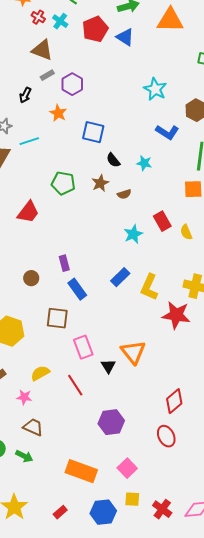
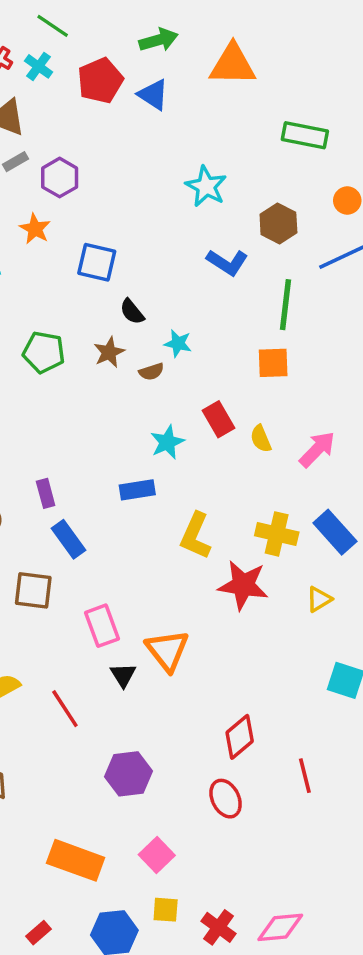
cyan star: (144, 163) -> (178, 343), moved
blue rectangle: (120, 277) -> (137, 490), moved, turned 36
pink rectangle: (83, 347) -> (102, 626), moved

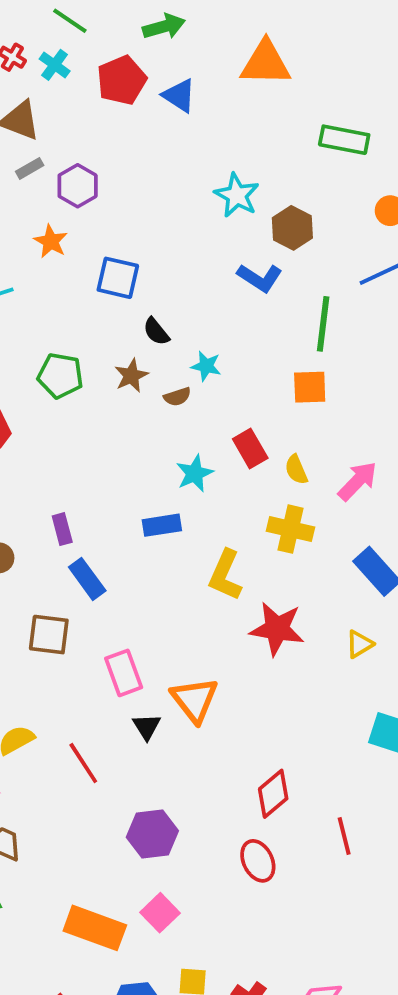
green arrow: (158, 40) -> (164, 27), moved
brown hexagon: (278, 223) -> (292, 228), moved
yellow cross: (277, 534) -> (290, 529), moved
pink square: (157, 855) -> (160, 913), moved

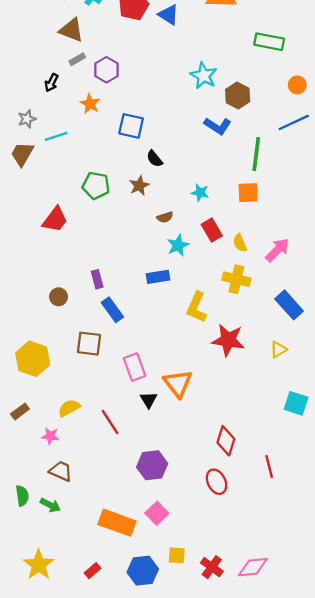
cyan star: (206, 366) -> (200, 193), moved
brown semicircle: (177, 397) -> (165, 217), moved
red diamond: (273, 794) -> (226, 441), turned -32

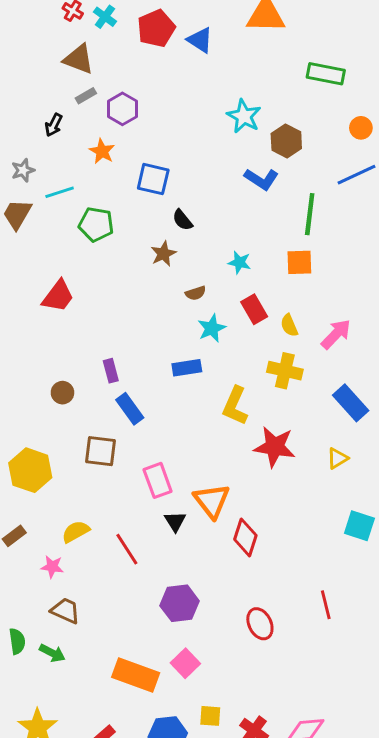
green pentagon: (96, 186) -> (96, 224), moved
red diamond: (226, 441) -> (245, 537), moved

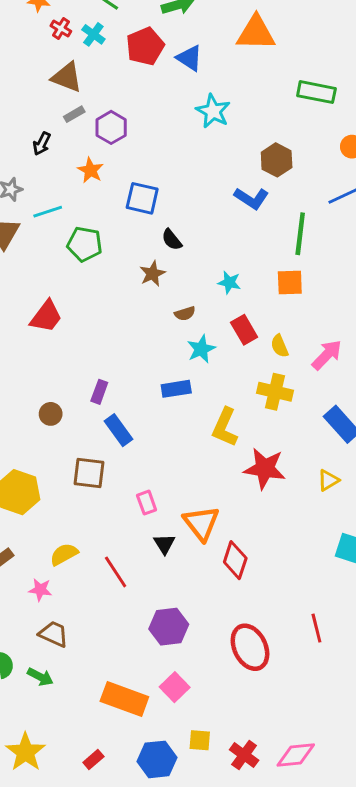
cyan star: (244, 116) -> (213, 111), moved
purple rectangle: (111, 371) -> (99, 392), turned 35
pink rectangle: (158, 480) -> (147, 503), size x0.7
red ellipse: (260, 624) -> (250, 647), size x1.4

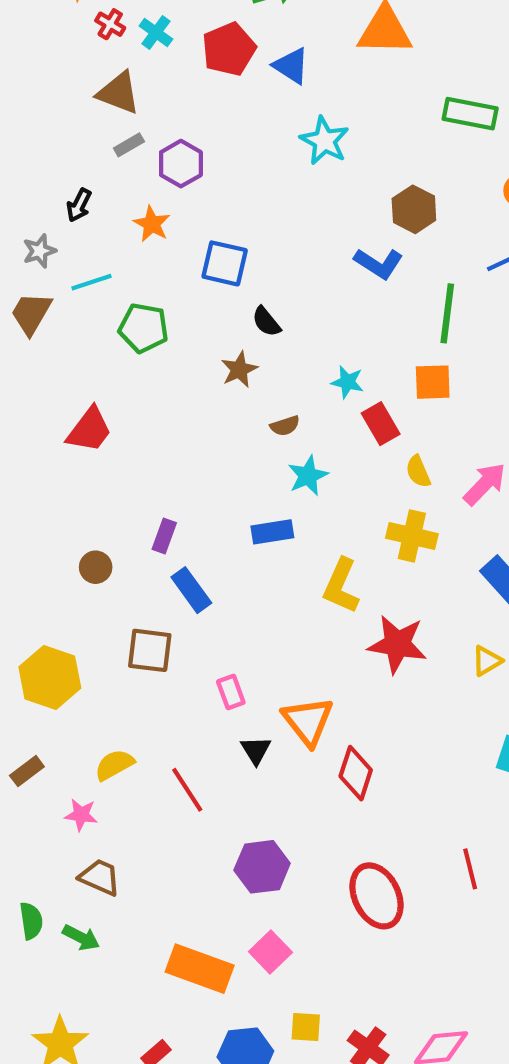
black arrow: (42, 144) -> (79, 205), moved
red rectangle: (244, 330) -> (381, 424), moved

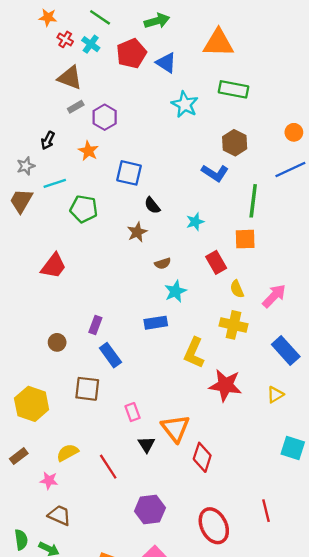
green rectangle: (470, 114) -> (233, 89), moved
cyan star: (347, 382) -> (195, 222), moved, turned -30

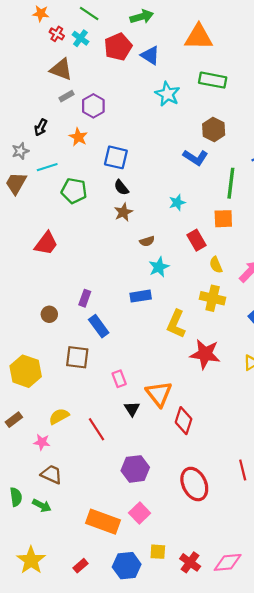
black semicircle: (152, 205) -> (121, 188), moved

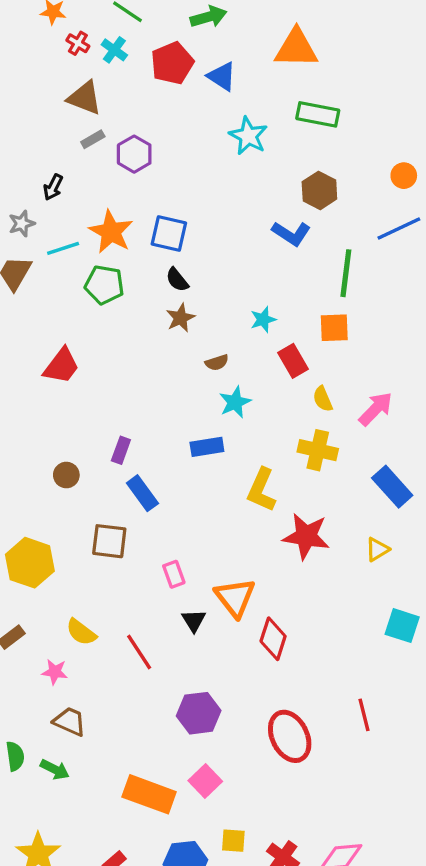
orange star: (78, 137) -> (111, 232), moved, size x1.5
cyan star: (177, 203) -> (263, 320), moved
yellow semicircle: (59, 416) -> (81, 632), turned -114

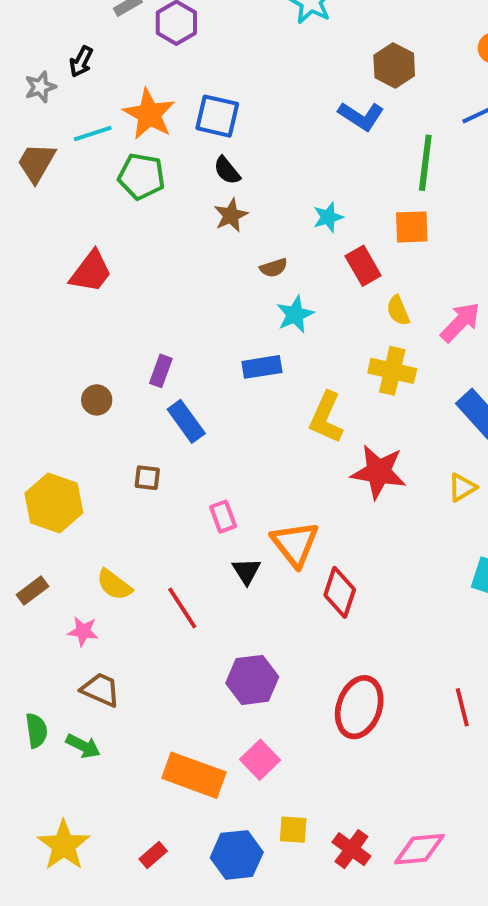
gray star: (22, 224) -> (40, 87), moved
brown square: (109, 541) -> (147, 478), size x0.6
red line: (364, 715) -> (462, 707), moved
red ellipse: (290, 736) -> (359, 707), turned 45

